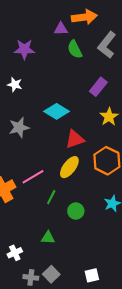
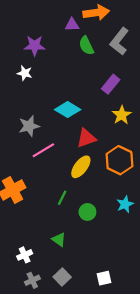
white star: (15, 85) -> (25, 73), moved
pink line: (33, 177) -> (43, 150), moved
green triangle: (48, 238) -> (59, 240), turned 32
gray cross: (31, 277) -> (32, 280), moved, turned -32

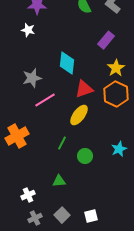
cyan diamond: (68, 110) -> (67, 63), turned 65
orange hexagon: (119, 160) -> (116, 94), moved
green triangle: (59, 240) -> (59, 181), turned -40
white square: (104, 278) -> (91, 216), moved

